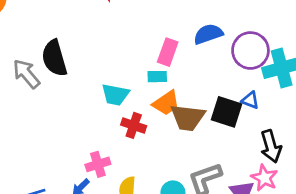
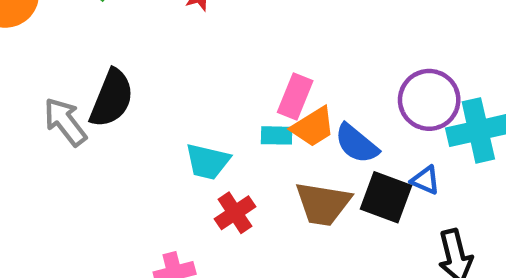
blue semicircle: (208, 34) -> (357, 144), moved, turned -124
black semicircle: (54, 58) -> (112, 98), turned -144
orange trapezoid: (166, 103) -> (313, 127), moved
red cross: (134, 125) -> (235, 213), turned 35

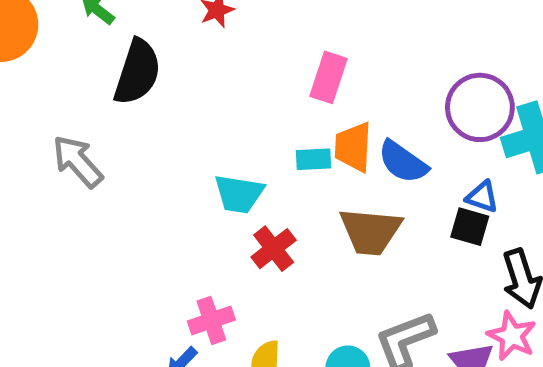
pink rectangle: (295, 97) -> (329, 77), moved
black semicircle: (112, 98) -> (137, 72), moved
orange trapezoid: (313, 127) -> (353, 147), turned 129
black square: (386, 197) -> (470, 227), moved, size x0.7

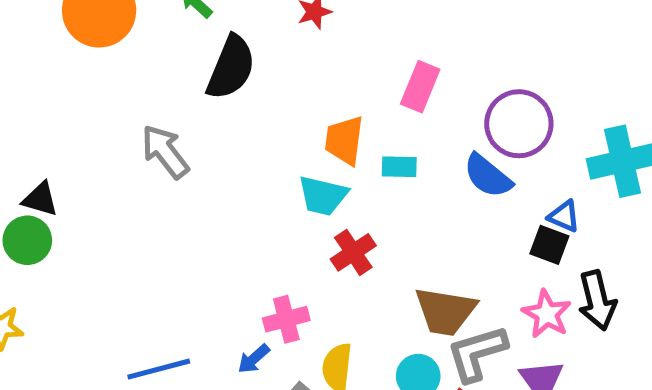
purple circle: (480, 107) -> (519, 124), moved
orange trapezoid: (353, 147) -> (344, 140), moved
brown trapezoid: (370, 231) -> (445, 311), moved
pink star: (512, 336) -> (547, 314), moved

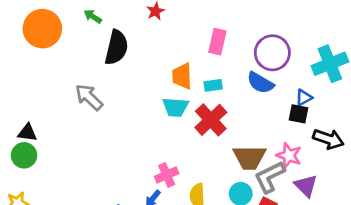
blue triangle: (564, 216) -> (304, 98), turned -42
red cross: (353, 252) -> (211, 120), moved, size x1.4
black arrow: (597, 300) -> (328, 139), turned -48
pink star: (547, 314) -> (289, 155), moved

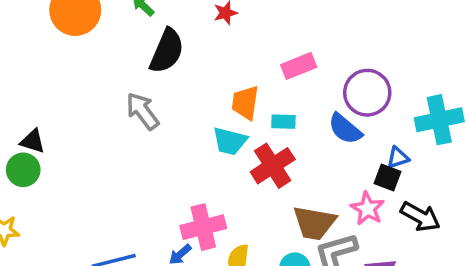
pink rectangle: (217, 42) -> (299, 66), turned 45
gray arrow: (89, 97) -> (142, 111), moved
pink star: (289, 155) -> (367, 209), moved
pink cross: (167, 175) -> (203, 227), size x1.4

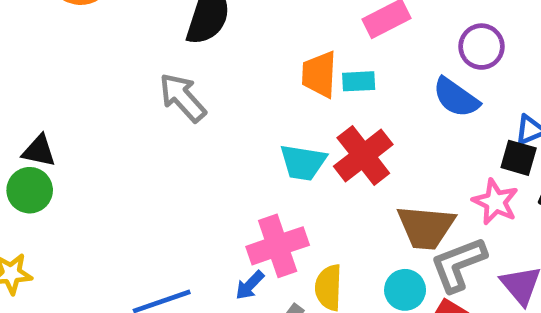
purple circle: (367, 93) -> (481, 47), size x0.7
cyan rectangle: (283, 122) -> (359, 81), moved
cyan trapezoid: (230, 141) -> (303, 162), moved

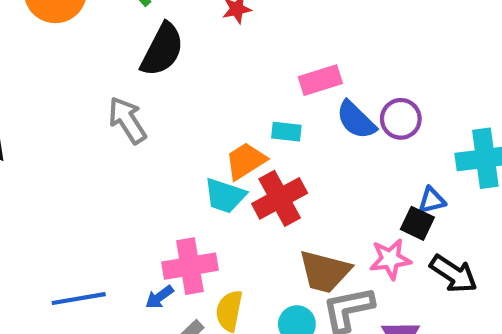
orange trapezoid: (319, 74) -> (246, 161), moved, turned 45
blue semicircle: (456, 98) -> (356, 120), moved
pink star: (495, 202) -> (390, 259), turned 30

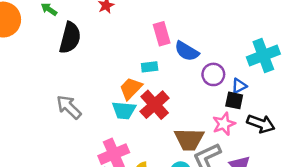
pink rectangle: (320, 80) -> (162, 34), turned -75
purple circle: (401, 119) -> (213, 74), moved
gray arrow: (127, 120) -> (69, 107), moved

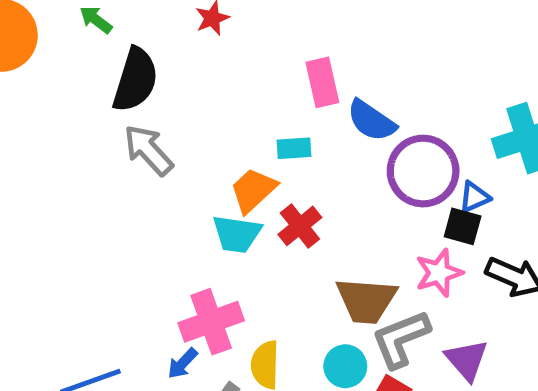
purple circle: (213, 74) -> (423, 171), size x1.5
red cross: (155, 105) -> (300, 226), size x0.7
gray arrow: (69, 107) -> (148, 150), moved

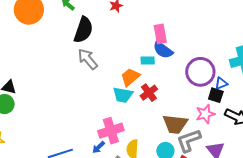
blue semicircle: (371, 121) -> (163, 50), moved

